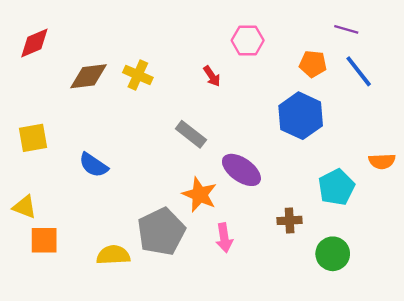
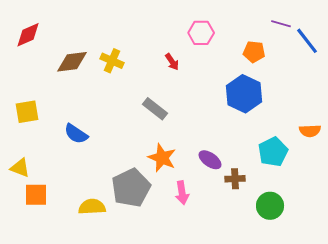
blue line: (359, 71) -> (307, 41), moved
purple ellipse: (241, 170) -> (210, 160), moved, size x0.7

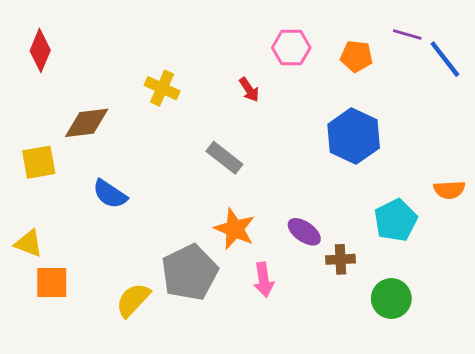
red diamond: (28, 35) -> (40, 50), turned -44
orange pentagon: (254, 52) -> (356, 56), moved
brown diamond: (72, 62) -> (87, 123), moved
yellow semicircle: (92, 207) -> (133, 300), turned -44

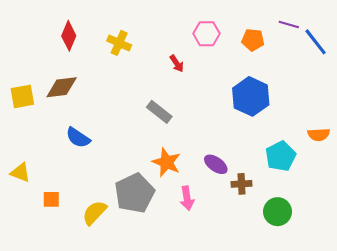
red diamond: (40, 50) -> (69, 36), moved
yellow cross: (162, 88) -> (119, 43), moved
yellow square: (39, 162) -> (22, 96), moved
orange square: (52, 283) -> (51, 199), moved, size x0.7

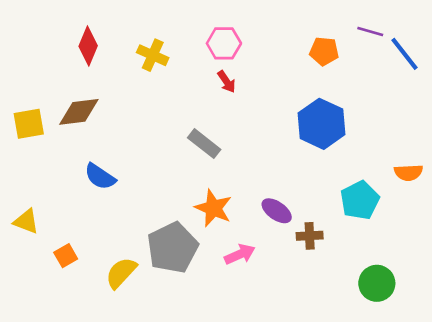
pink hexagon: (207, 34) -> (224, 43), moved
pink arrow: (187, 198) -> (240, 254), turned -105
orange square: (51, 199) -> (66, 256), turned -30
green circle: (278, 212) -> (377, 283), moved

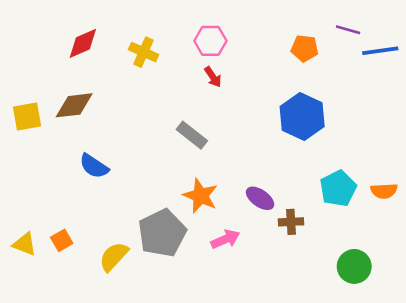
red diamond: (88, 46) -> (83, 43), turned 44
blue line: (405, 54) -> (380, 51), turned -60
orange semicircle: (408, 173) -> (384, 191), moved
yellow triangle: (26, 221) -> (25, 244), moved

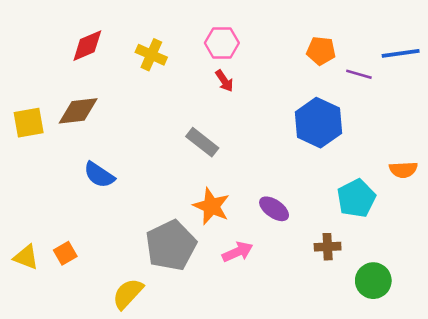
purple line: (348, 30) -> (359, 74), moved
orange semicircle: (384, 191) -> (403, 170), moved
brown cross: (291, 222) -> (328, 247), moved
yellow semicircle: (114, 257) -> (128, 294), moved

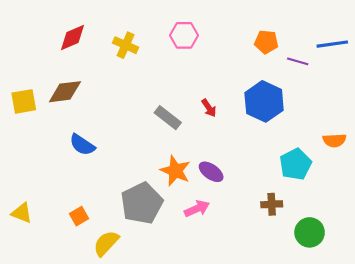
red arrow: (224, 81) -> (209, 108), moved
purple ellipse: (274, 209) -> (211, 172), moved
orange square: (65, 253) -> (79, 216), moved

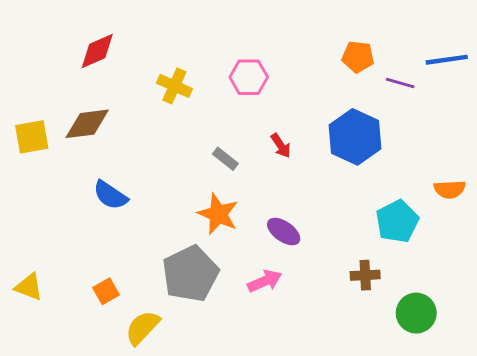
pink hexagon: (184, 35) -> (249, 77), moved
yellow cross: (126, 45) -> (174, 86), moved
gray rectangle: (168, 118) -> (225, 159), size x0.7
orange star: (175, 171) -> (218, 214), moved

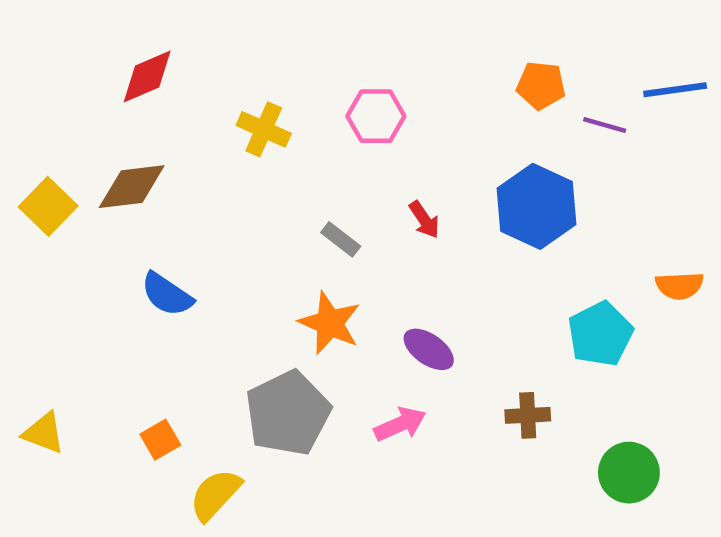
yellow square: (32, 137) -> (48, 206), turned -36
brown cross: (365, 275) -> (528, 415), moved

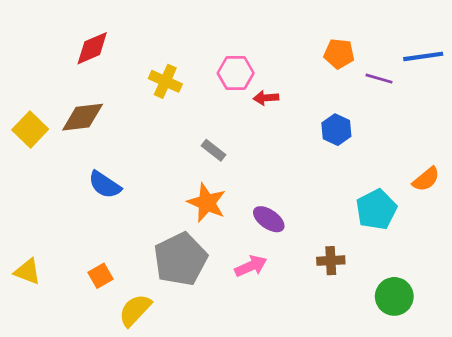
blue hexagon: (536, 206) -> (336, 130), size x0.6
red arrow: (424, 220) -> (266, 98), moved, turned 120
orange semicircle: (680, 286) -> (426, 179), turned -36

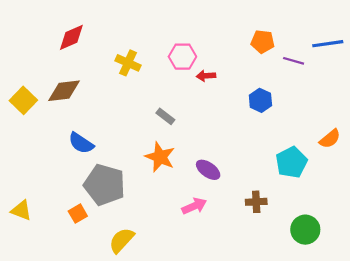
gray pentagon: (180, 259) -> (105, 185), moved, turned -30
yellow semicircle: (135, 310) -> (122, 240), moved

